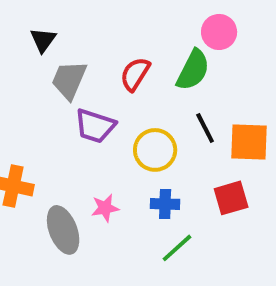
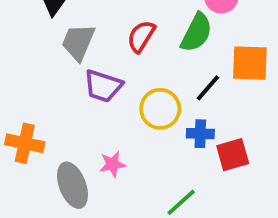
black line: (205, 128) -> (208, 88), turned 68
orange square: (249, 142) -> (250, 63), moved
blue cross: (165, 204) -> (200, 134), moved

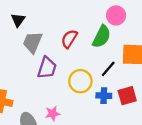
purple trapezoid: (103, 86) -> (47, 68), turned -90
red square: (233, 155) -> (127, 96), moved

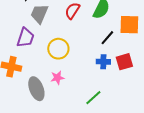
purple trapezoid: (47, 68) -> (25, 38), moved
yellow circle: (80, 81) -> (58, 49), moved

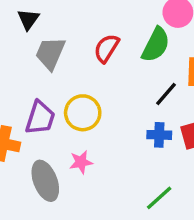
purple trapezoid: (25, 38) -> (40, 118), moved
green line: (93, 98) -> (159, 198), moved

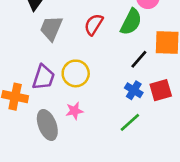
blue cross: (159, 135) -> (134, 90), turned 30
green line: (159, 198) -> (130, 122), moved

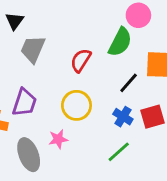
red semicircle: (94, 24) -> (81, 60), moved
yellow circle: (76, 73) -> (76, 105), moved

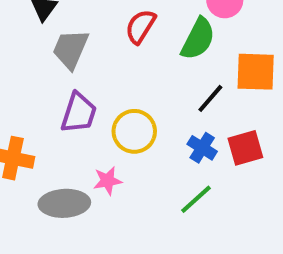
red semicircle: (81, 60) -> (140, 26), moved
purple trapezoid: (24, 103) -> (79, 113), moved
gray ellipse: (29, 155) -> (64, 203), turned -72

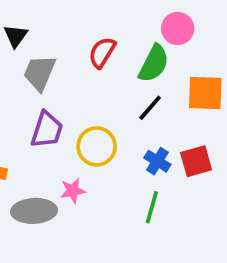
black line: (210, 98) -> (150, 108), moved
green line: (196, 199) -> (152, 207), turned -32

